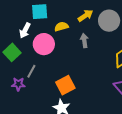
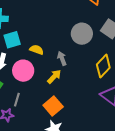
yellow arrow: (85, 16) -> (54, 77), moved
yellow semicircle: (61, 27) -> (37, 50), turned 48

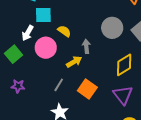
gray line: (17, 100) -> (59, 85), moved
orange square: (53, 106) -> (87, 89), moved, turned -30

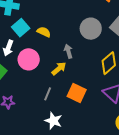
cyan square: (43, 15) -> (21, 28), turned -30
yellow semicircle: (64, 31) -> (44, 32), moved

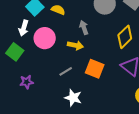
yellow arrow: (59, 69) -> (75, 45), turned 56
gray line: (48, 94) -> (66, 71), turned 40

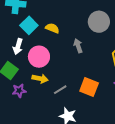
yellow arrow: (75, 45) -> (40, 79), moved
purple star: (27, 82) -> (19, 91), moved

